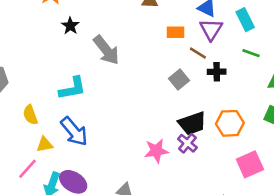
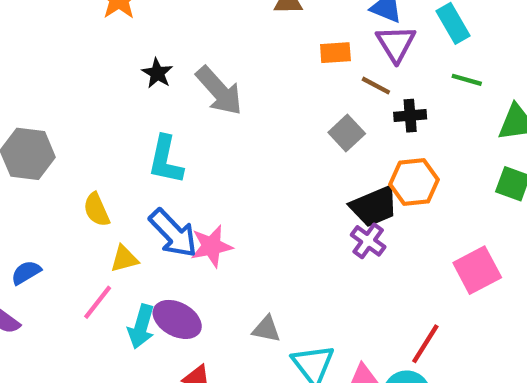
black star: (70, 26) -> (157, 73), moved
cyan L-shape: (72, 88) -> (166, 160), turned 116
orange hexagon: (230, 123) -> (414, 182), moved
pink star: (156, 151) -> (211, 246), moved

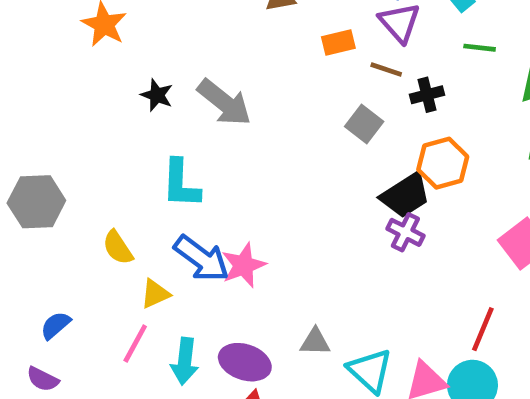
purple ellipse: (177, 319) -> (245, 362), moved

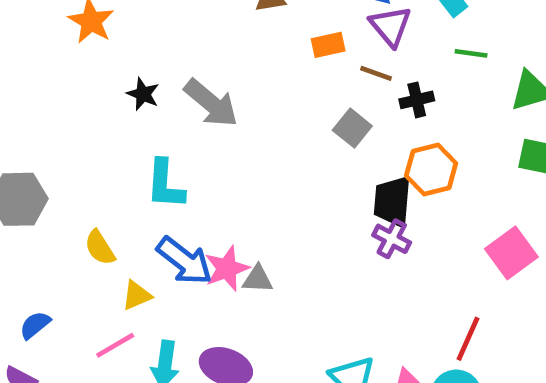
black trapezoid: (405, 195) -> (393, 201), turned 126
gray triangle: (315, 342) -> (258, 279), moved
pink line: (135, 343) -> (115, 345), turned 30

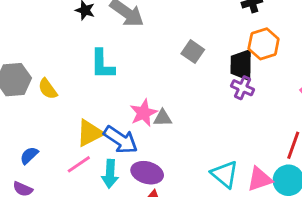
gray square: (352, 128) -> (193, 52), moved
yellow semicircle: (100, 248) -> (48, 89), moved
blue arrow: (184, 261) -> (121, 140), moved
yellow triangle: (137, 295) -> (90, 133), size x1.5

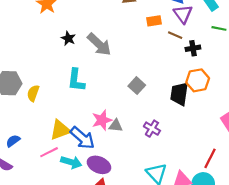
gray square: (193, 52) -> (137, 86), moved
purple cross: (243, 88) -> (152, 129), moved
yellow semicircle: (48, 89) -> (33, 93), turned 49
cyan arrow: (110, 174) -> (71, 162), turned -84

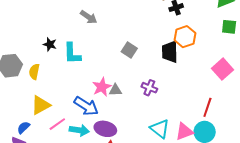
black star: (68, 38) -> (50, 44), moved
gray arrow: (99, 44) -> (89, 17), size x0.7
yellow triangle: (60, 130) -> (41, 105), moved
blue semicircle: (13, 141) -> (23, 128), moved

